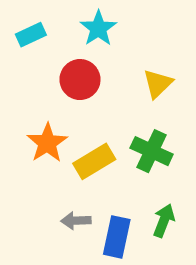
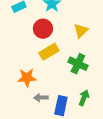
orange star: (47, 143) -> (27, 78), moved, turned 30
yellow rectangle: (94, 161) -> (49, 52), moved

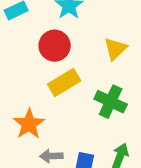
orange star: (27, 78) -> (29, 124), turned -30

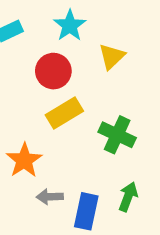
yellow triangle: (115, 49) -> (112, 56), moved

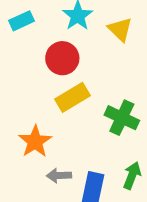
yellow triangle: (112, 56) -> (120, 29), moved, turned -32

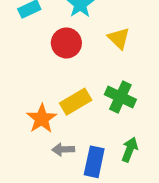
yellow triangle: (120, 29) -> (119, 38), moved
yellow rectangle: (73, 97) -> (76, 102), moved

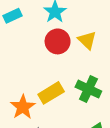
red circle: (66, 43) -> (58, 41), moved

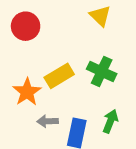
red circle: (58, 41) -> (26, 26), moved

